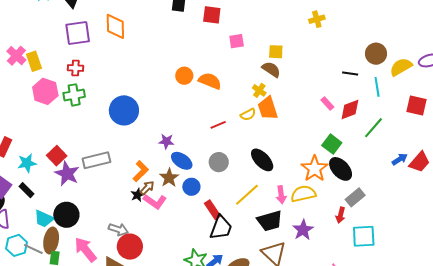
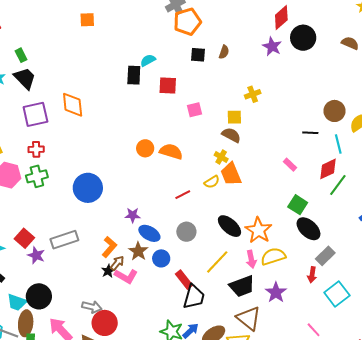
yellow cross: (317, 19) -> (253, 94), moved
red diamond: (350, 110) -> (328, 169), moved
orange star: (315, 169) -> (258, 230), moved
purple star: (67, 174) -> (36, 255), size x0.7
cyan square: (364, 236) -> (337, 294), turned -30

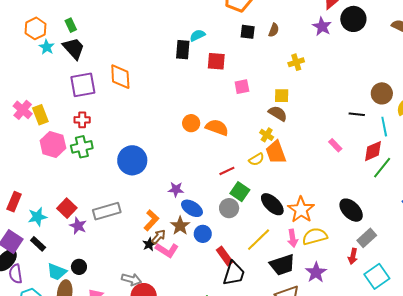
yellow cross: (253, 94) -> (296, 62), moved
green square: (298, 205) -> (240, 192), moved
black circle: (39, 296) -> (79, 267), size x0.6

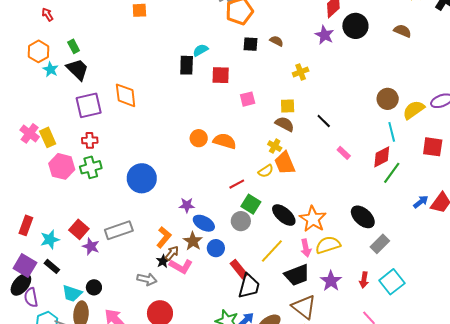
brown semicircle: (274, 30) -> (277, 41), turned -80
black line: (357, 114) -> (324, 121), moved, turned 42
red arrow: (353, 256) -> (364, 280), moved
gray arrow: (131, 279) -> (147, 279), moved

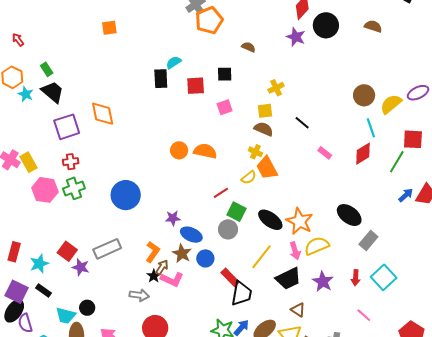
black square: (251, 44) -> (225, 74), moved
yellow cross: (301, 72) -> (276, 88), moved
green line: (392, 173) -> (397, 162), moved
brown triangle: (304, 307) -> (298, 310), size x0.6

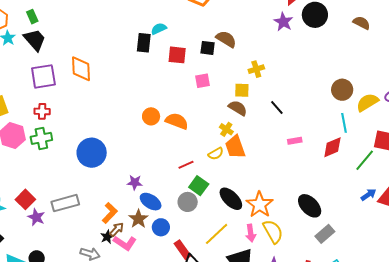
brown semicircle: (248, 47) -> (226, 39), moved, size x1.5
pink rectangle: (325, 153) -> (295, 141), turned -56
yellow semicircle: (317, 246) -> (273, 232), turned 75

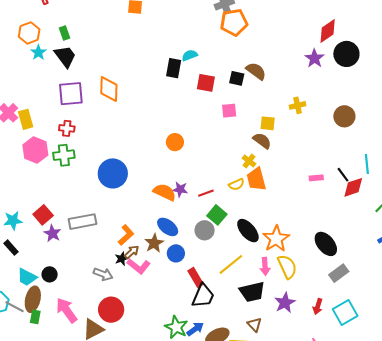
yellow cross: (256, 69) -> (298, 105), moved
brown circle: (342, 90) -> (344, 116), moved
black line: (277, 108) -> (343, 175), moved
orange semicircle: (177, 121) -> (165, 192), moved
purple star: (135, 183) -> (180, 189), moved

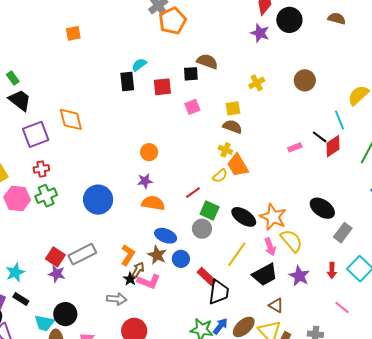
purple star: (180, 189) -> (145, 181), moved
red square: (43, 215) -> (55, 257), moved
black circle: (50, 274) -> (65, 314), size x1.5

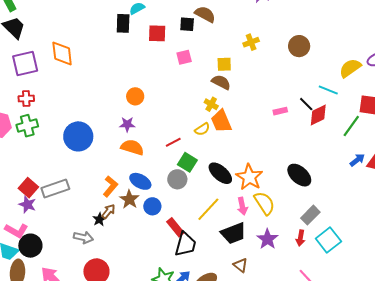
cyan line: (339, 120) -> (328, 90), turned -54
gray rectangle: (343, 233) -> (310, 215), moved
orange L-shape: (128, 255) -> (110, 186), moved
pink L-shape: (149, 281) -> (16, 231), moved

